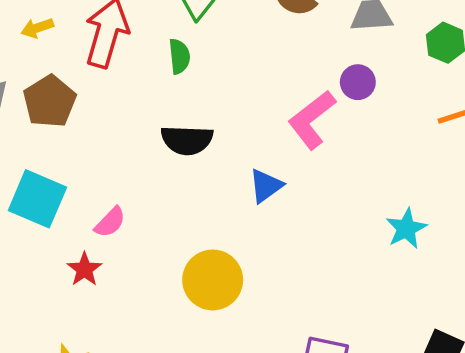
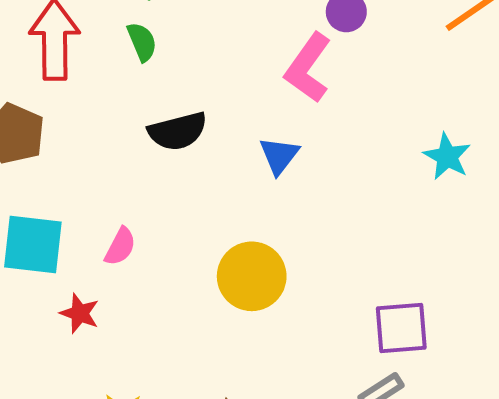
red star: (84, 269) -> (80, 313), moved

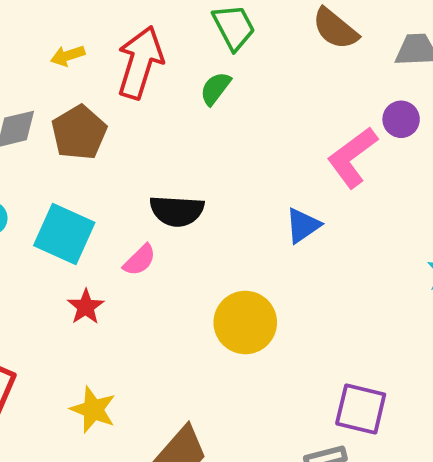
green semicircle: (142, 42) -> (215, 88), turned -138
black semicircle: (178, 131) -> (177, 211), moved

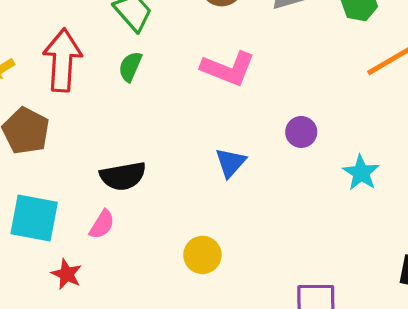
purple circle: (401, 119) -> (301, 132), moved
pink L-shape: (352, 157) -> (228, 69), moved, turned -108
yellow circle: (245, 323) -> (202, 255), size x0.7

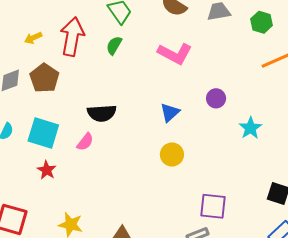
yellow circle: (202, 255) -> (172, 155), moved
red star: (67, 274) -> (47, 170), moved

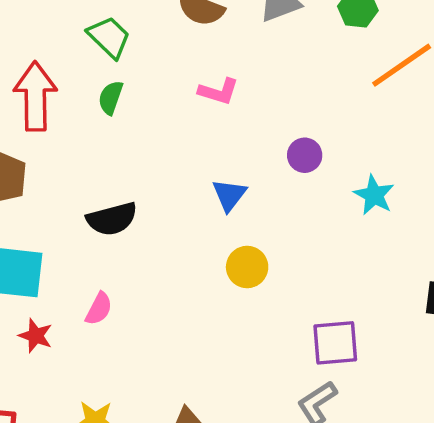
pink L-shape: (175, 54) -> (219, 91), size x0.7
pink semicircle: (85, 142) -> (99, 309), moved

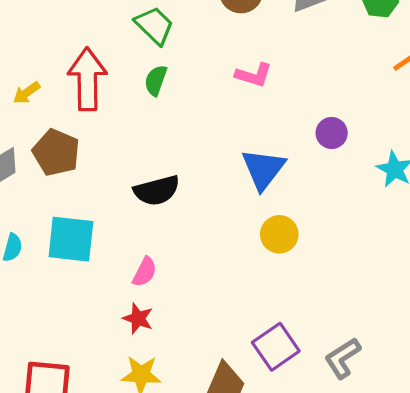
blue triangle: (229, 195) -> (263, 169), size x1.4
red star: (36, 336) -> (138, 318), moved
purple square: (335, 343) -> (276, 347), moved, turned -30

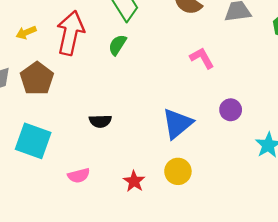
pink L-shape: (254, 75) -> (202, 58), moved, turned -150
black semicircle: (157, 190) -> (100, 121), size x0.7
pink semicircle: (145, 272) -> (79, 176), turned 35
red star: (138, 318) -> (134, 181), moved

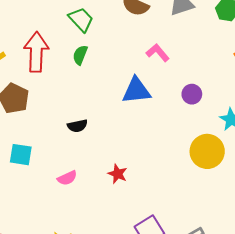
blue triangle: (177, 124) -> (136, 91), moved, turned 44
cyan square: (33, 141) -> (21, 155), size x0.7
yellow circle: (178, 171) -> (207, 151), moved, size x1.4

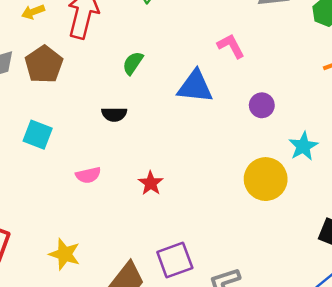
green semicircle: (80, 55) -> (133, 63), moved

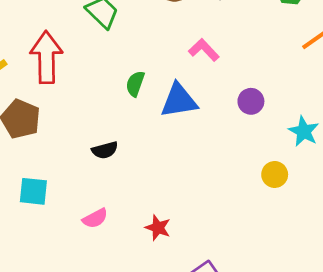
green semicircle: (133, 63) -> (135, 84), moved
yellow circle: (266, 179) -> (275, 174), size x0.6
red star: (151, 183) -> (158, 228), moved

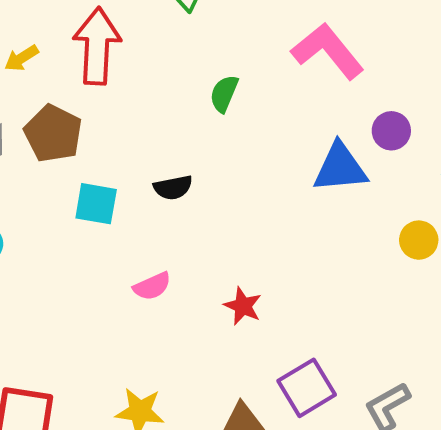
pink L-shape: (204, 50) -> (328, 51), size x1.6
blue triangle: (179, 100) -> (340, 168), moved
cyan square: (33, 191) -> (96, 204), moved

